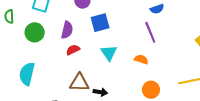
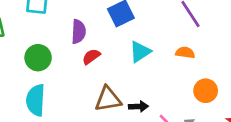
green circle: (35, 32) -> (38, 58), moved
cyan triangle: (109, 53) -> (140, 52), turned 42

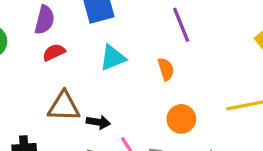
orange semicircle: (185, 53) -> (166, 69), turned 54

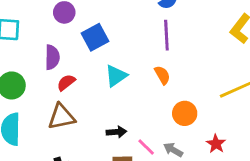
purple line: (181, 25) -> (166, 35), turned 32
brown triangle: (64, 106) -> (61, 117), moved

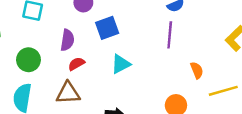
orange semicircle: (162, 75) -> (197, 70), moved

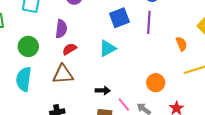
blue square: (107, 28) -> (119, 18), moved
orange semicircle: (197, 70) -> (181, 44), moved

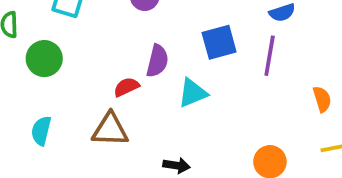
purple semicircle: (61, 29) -> (157, 61), moved
green circle: (28, 46) -> (44, 59), moved
cyan semicircle: (24, 79) -> (41, 131), size x0.7

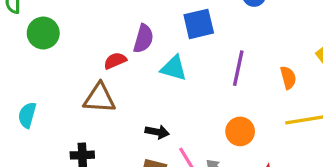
purple line: (270, 56) -> (238, 68), moved
cyan triangle: (193, 93) -> (174, 68), turned 36
cyan semicircle: (41, 131) -> (27, 115), moved

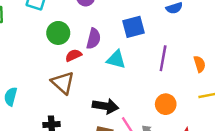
green circle: (43, 33) -> (58, 33), moved
brown triangle: (99, 98) -> (63, 83), turned 40
black arrow: (157, 132) -> (105, 106), size x1.5

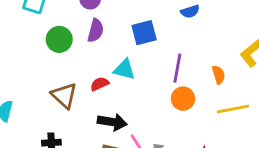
purple semicircle: (94, 39) -> (96, 31), moved
red semicircle: (73, 55) -> (100, 84), moved
orange circle: (166, 104) -> (183, 99), moved

